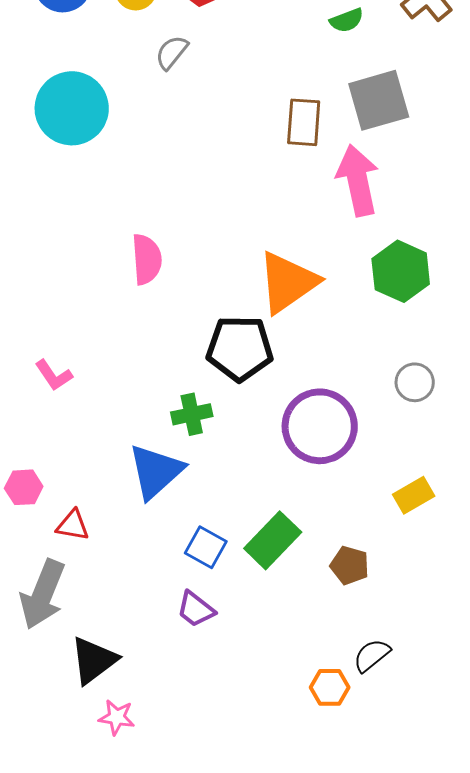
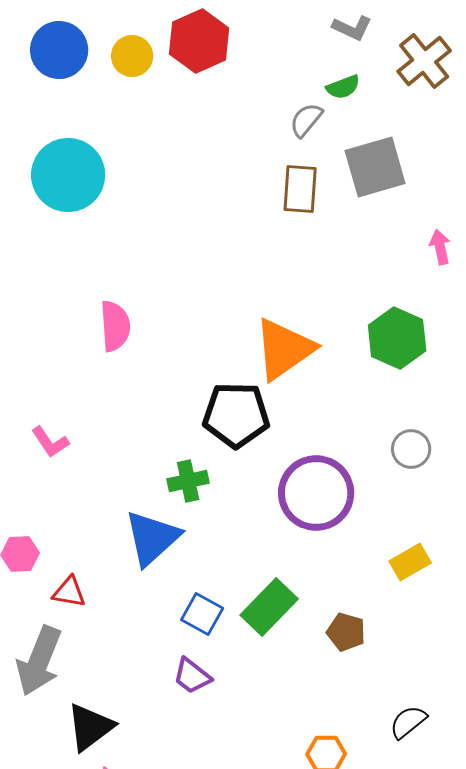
gray semicircle: (172, 52) -> (306, 120), moved
pink arrow: (358, 180) -> (440, 247), moved, size x0.5
pink semicircle: (147, 259) -> (115, 326), moved
black semicircle: (372, 655) -> (408, 722), moved

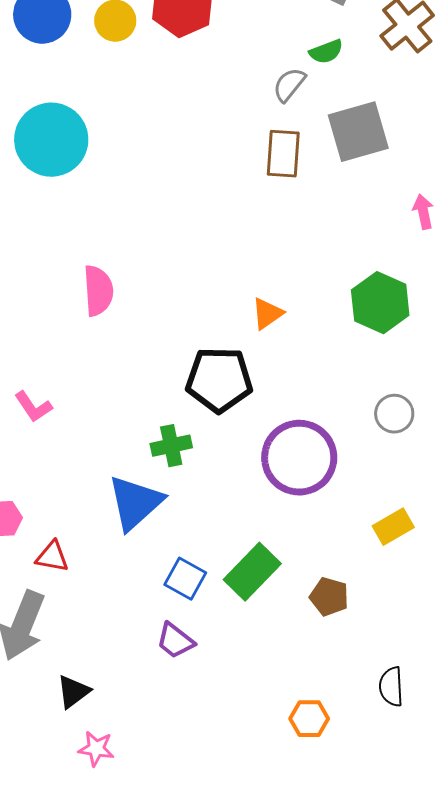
orange triangle: (284, 349) -> (267, 314), size x0.5
black semicircle: (408, 722) -> (391, 687), turned -54
black triangle: (90, 727) -> (73, 692), size x0.7

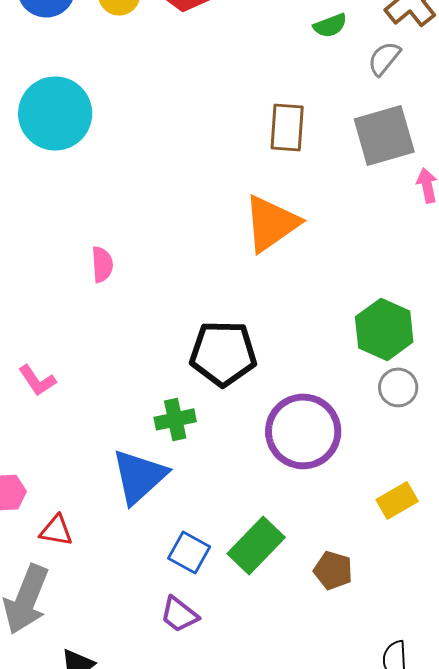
gray semicircle: (289, 85) -> (384, 58), moved
gray square: (358, 132) -> (384, 135), moved
pink semicircle: (98, 291) -> (102, 264), size x0.7
green hexagon: (380, 303) -> (384, 329), moved
orange triangle: (267, 314) -> (271, 223), moved, size x1.8

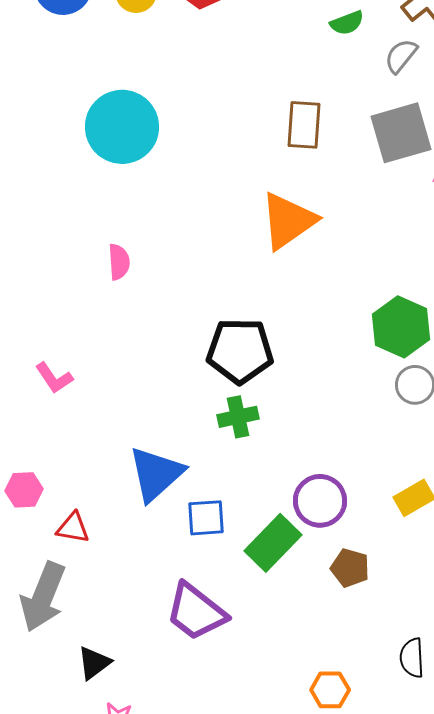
cyan circle: (55, 113) -> (122, 127), moved
green cross: (175, 419) -> (238, 417), moved
purple circle: (303, 431) -> (320, 501), moved, size x0.7
blue square: (189, 552) -> (206, 518), moved, turned -33
purple trapezoid: (179, 614) -> (196, 612), size x1.6

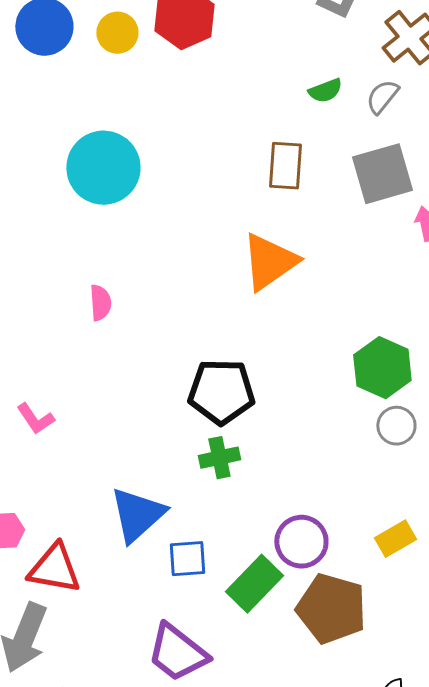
green semicircle: (347, 23) -> (325, 91), moved
red triangle: (73, 528) -> (54, 569), size x1.6
brown pentagon: (350, 568) -> (331, 609), size x1.8

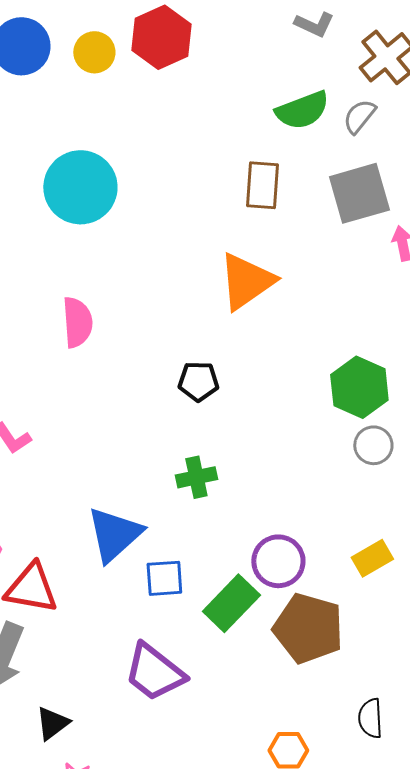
green semicircle: (325, 91) -> (302, 110), size x1.6
pink semicircle: (100, 303) -> (77, 322), size x1.4
black pentagon: (221, 392) -> (198, 381), moved, size x0.6

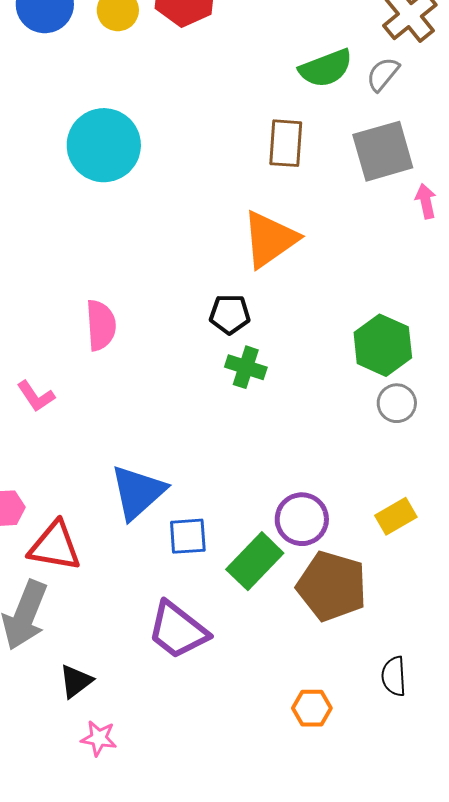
pink semicircle: (77, 322) -> (101, 325), moved
black pentagon: (198, 381) -> (230, 314), moved
green cross: (196, 477) -> (246, 367), moved, turned 30

